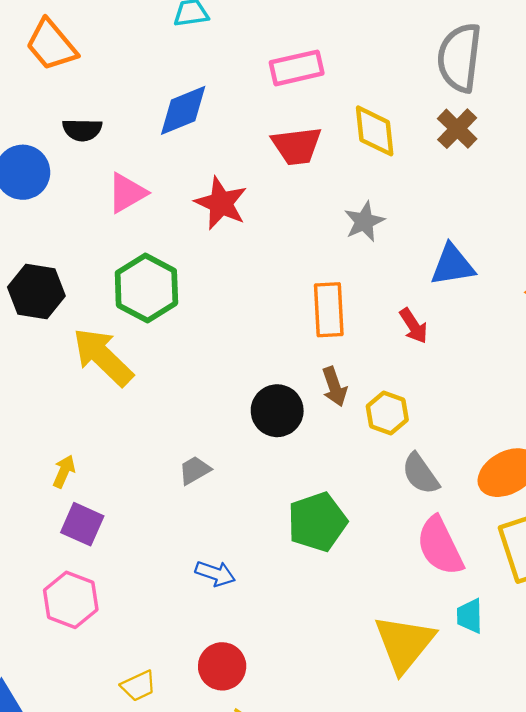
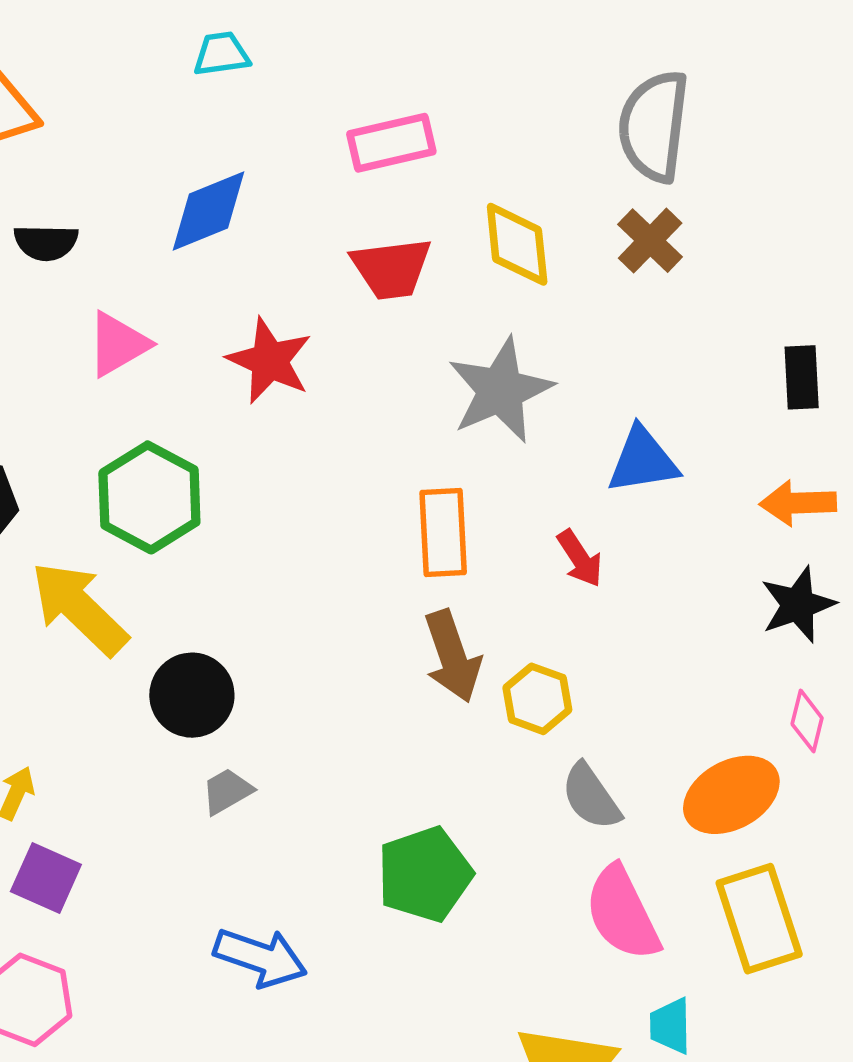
gray star: (364, 222) -> (500, 390), size x1.6
brown arrow: (334, 387) -> (452, 656), size x1.4
black circle: (277, 411) -> (192, 695), moved
blue arrow: (215, 574) -> (260, 957), size x1.4

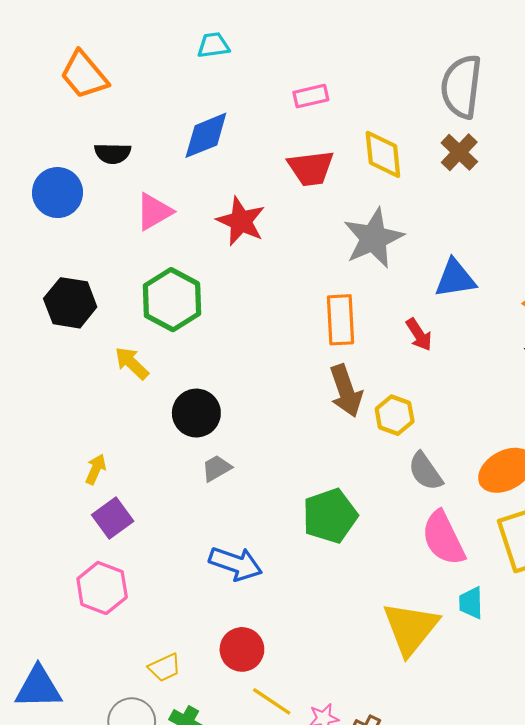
pink rectangle: (391, 143) -> (311, 96), size x0.7
yellow arrow: (79, 608) -> (132, 363), size x0.6
purple square: (46, 878) -> (113, 518), turned 30

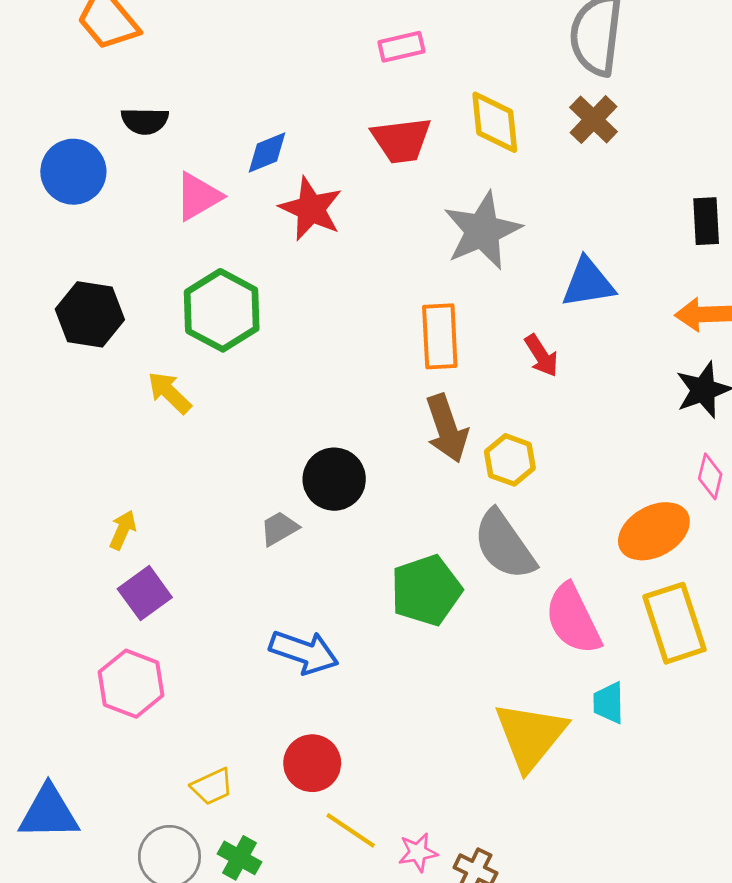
blue diamond: (206, 135) -> (267, 152), moved, size x0.7
black circle: (196, 413) -> (334, 479), moved
gray semicircle: (425, 471) -> (504, 545), moved, size x1.4

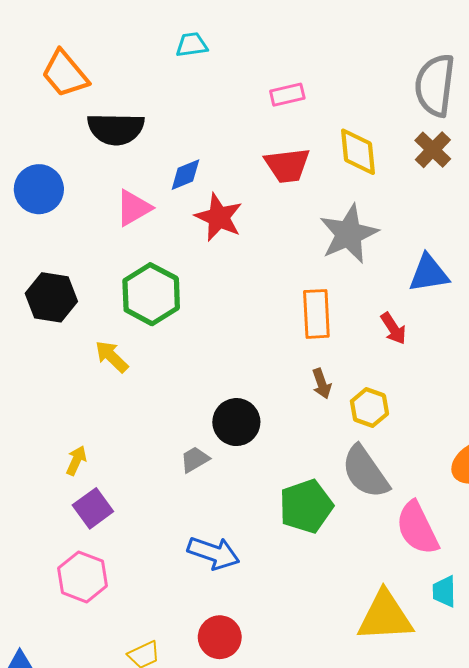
black semicircle: (145, 121) -> (116, 129), moved, size x1.6
brown arrow: (447, 428) -> (322, 384), size x0.6
yellow triangle: (530, 736) -> (385, 616), turned 48

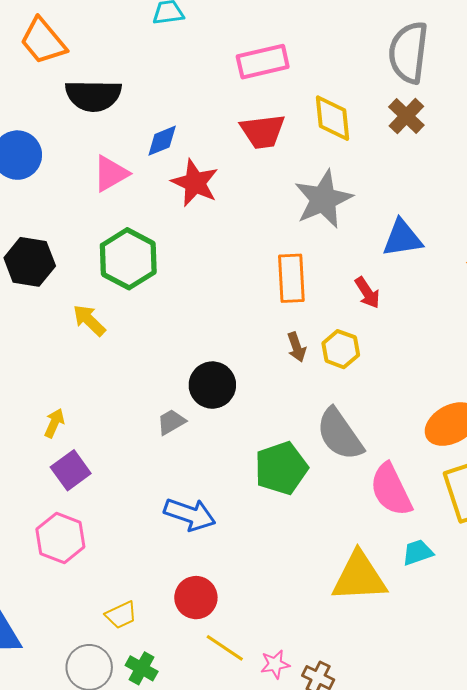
pink rectangle: (287, 95) -> (263, 62), size x1.5
yellow hexagon: (369, 407) -> (341, 349), moved
cyan trapezoid: (444, 591) -> (418, 552), turned 72

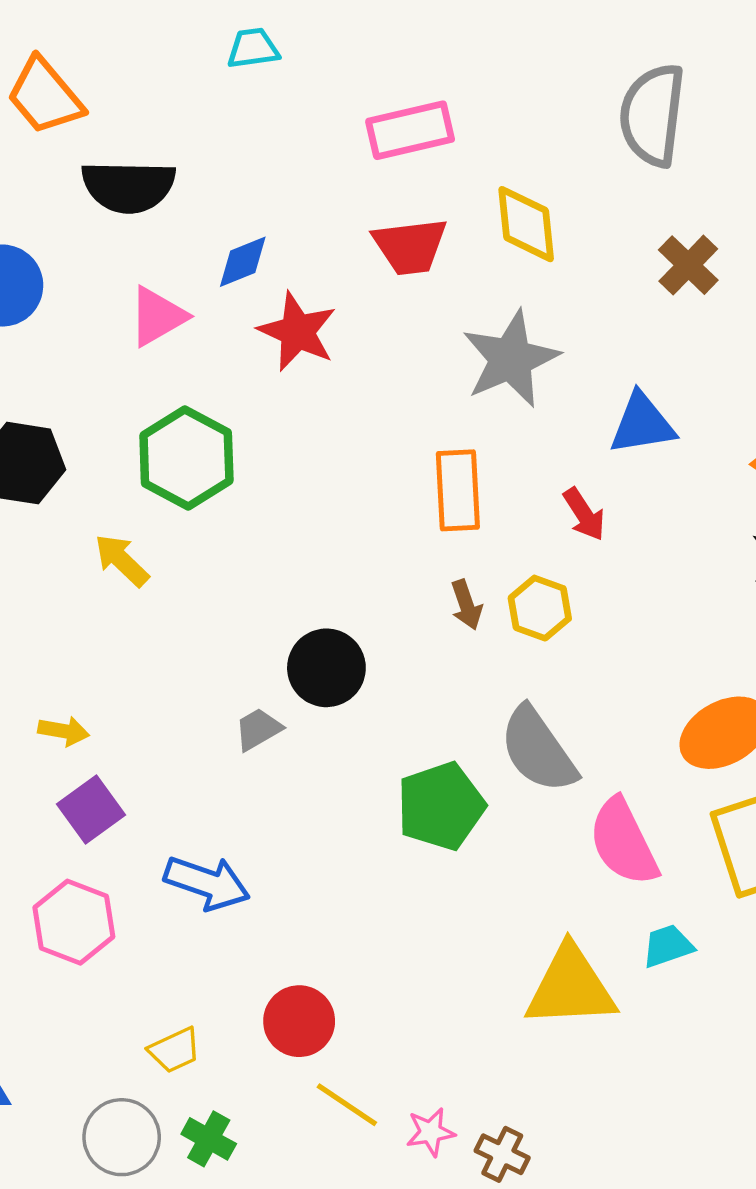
brown cross: (406, 116) -> (688, 265), moved
yellow arrow: (54, 423) -> (64, 731), turned 76
blue arrow: (190, 514) -> (207, 883), moved

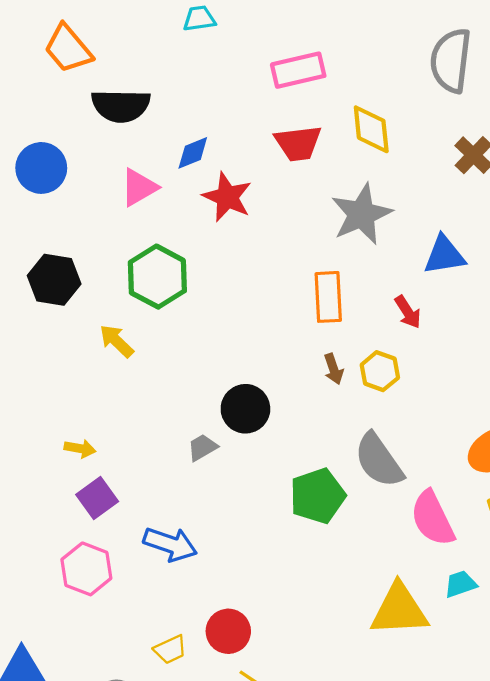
yellow trapezoid: (175, 1050) -> (170, 650), moved

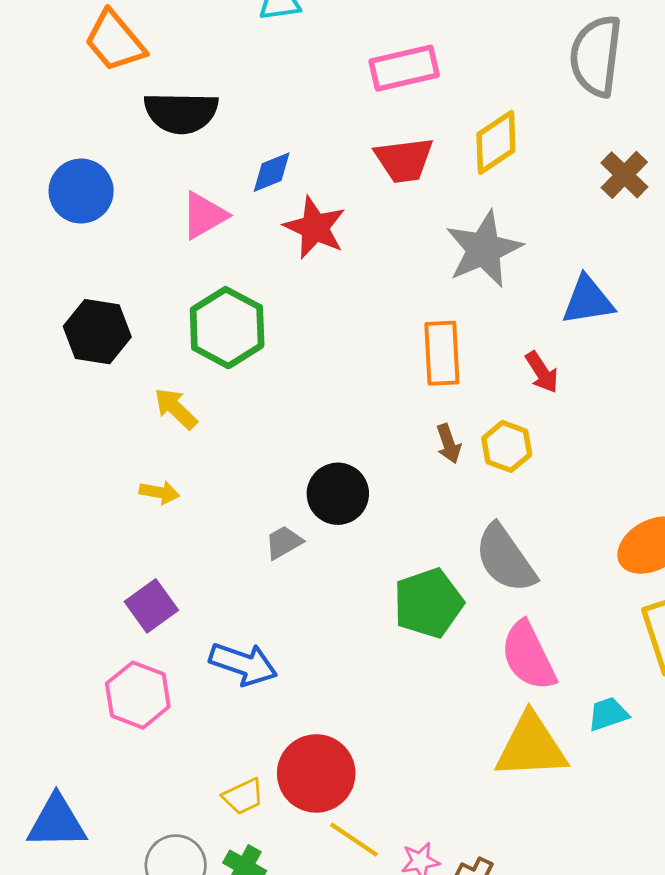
yellow diamond: (371, 129) -> (496, 142), turned 62
yellow arrow: (80, 449) -> (159, 492), moved
pink semicircle: (433, 518) -> (528, 656), moved
red circle: (228, 631) -> (316, 773), size x1.4

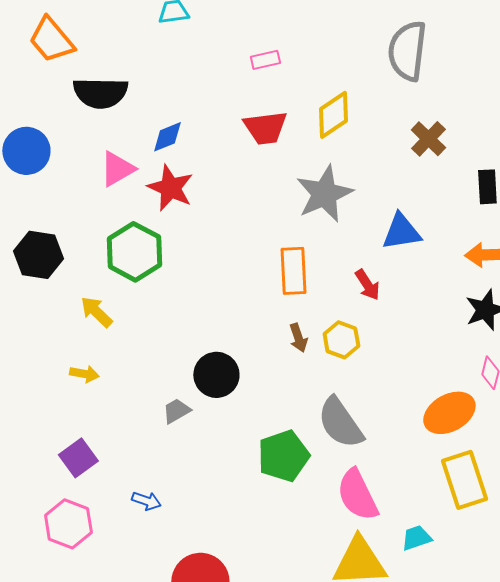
pink rectangle: (404, 68) -> (265, 60), size x0.6
red star: (315, 228) -> (170, 188), moved
blue arrow: (243, 664) -> (146, 501), size x0.6

